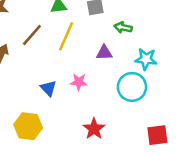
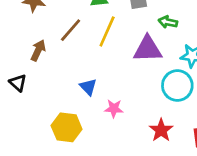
purple triangle: (104, 53) -> (148, 49), size x1.6
pink star: (79, 82) -> (114, 108), moved
red star: (94, 129) -> (161, 130), moved

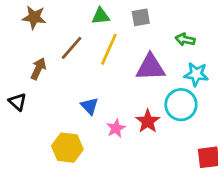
green arrow: (168, 22) -> (185, 40), moved
pink star: (114, 108) -> (116, 128), turned -30
red star: (161, 130) -> (148, 121), moved

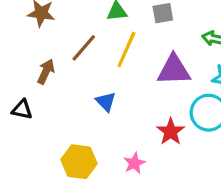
black triangle: (18, 102) -> (22, 110), turned -30
blue triangle: (90, 106) -> (106, 102), moved
pink star: (116, 128) -> (134, 163), moved

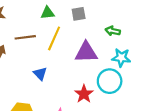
brown line: (84, 48) -> (25, 37), turned 42

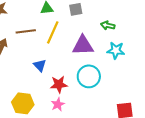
cyan circle: (110, 81) -> (89, 76), moved
red star: (84, 94) -> (59, 84), moved, turned 30

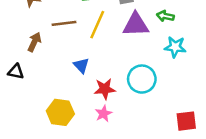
purple triangle: (83, 45) -> (136, 25), moved

